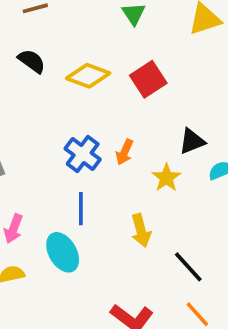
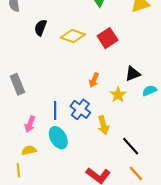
black semicircle: (32, 61) -> (40, 28), turned -105
blue cross: (83, 154) -> (80, 109), moved
blue line: (81, 209) -> (55, 110), moved

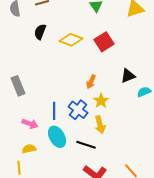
yellow star: (118, 95) -> (101, 101), moved
pink arrow: (30, 124) -> (30, 124), turned -91
black line: (131, 146) -> (86, 145), moved, turned -30

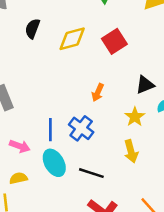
yellow diamond: (71, 40) -> (72, 39), turned -35
yellow star: (101, 101) -> (135, 117), moved
yellow arrow: (100, 125) -> (131, 151), moved

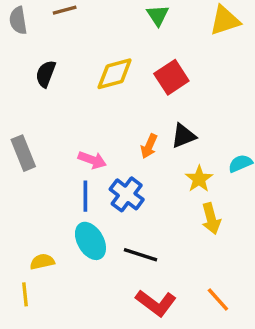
black semicircle: (32, 29) -> (46, 74), moved
black triangle: (145, 85) -> (184, 136), moved
pink arrow: (20, 146) -> (92, 160), moved
yellow arrow: (131, 151) -> (211, 219), moved

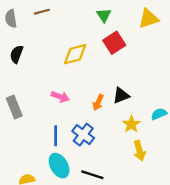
black semicircle: (46, 74) -> (17, 54), moved
red square: (171, 77) -> (114, 43), moved
pink arrow: (92, 160) -> (60, 97), moved

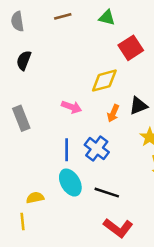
brown line: (42, 12) -> (63, 16), moved
green triangle: (104, 15) -> (107, 18), moved, turned -42
yellow diamond: (75, 54) -> (104, 81), moved

